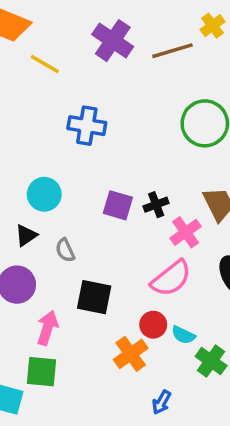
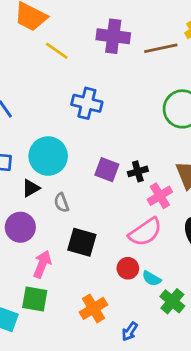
purple cross: (113, 41) -> (113, 36), turned -32
cyan circle: (44, 194) -> (48, 156), size x1.4
orange cross: (131, 354) -> (93, 308), moved

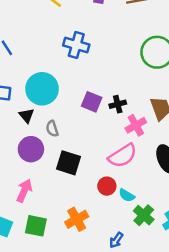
black triangle: (31, 188) -> (26, 116), turned -42
purple circle: (20, 227) -> (31, 149), moved
pink arrow: (42, 264) -> (24, 191), moved
green square: (35, 299) -> (36, 226), moved
blue arrow: (130, 332) -> (116, 240), moved

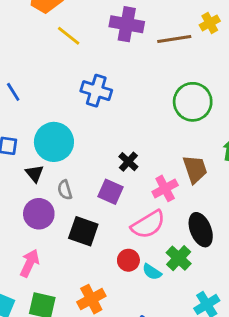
purple square: (92, 102) -> (110, 192), moved
black cross: (118, 104) -> (128, 162), moved, turned -35
green cross: (144, 215) -> (179, 258), moved

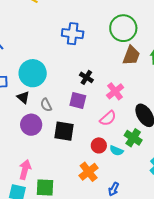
blue cross: (96, 91) -> (73, 34), moved
brown trapezoid: (195, 169) -> (131, 55), moved, turned 50
pink semicircle: (148, 224) -> (108, 118), size x0.7
pink arrow: (30, 263) -> (25, 170), moved
orange cross: (91, 299) -> (89, 172), moved

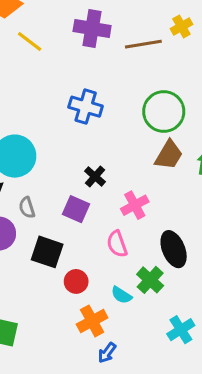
pink semicircle: (108, 118) -> (117, 244), turned 102
red circle: (99, 145) -> (76, 281), moved
orange cross: (89, 172) -> (92, 321), moved

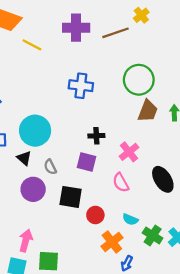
black cross: (95, 176) -> (96, 136), turned -35
green cross: (150, 280) -> (153, 235), moved

